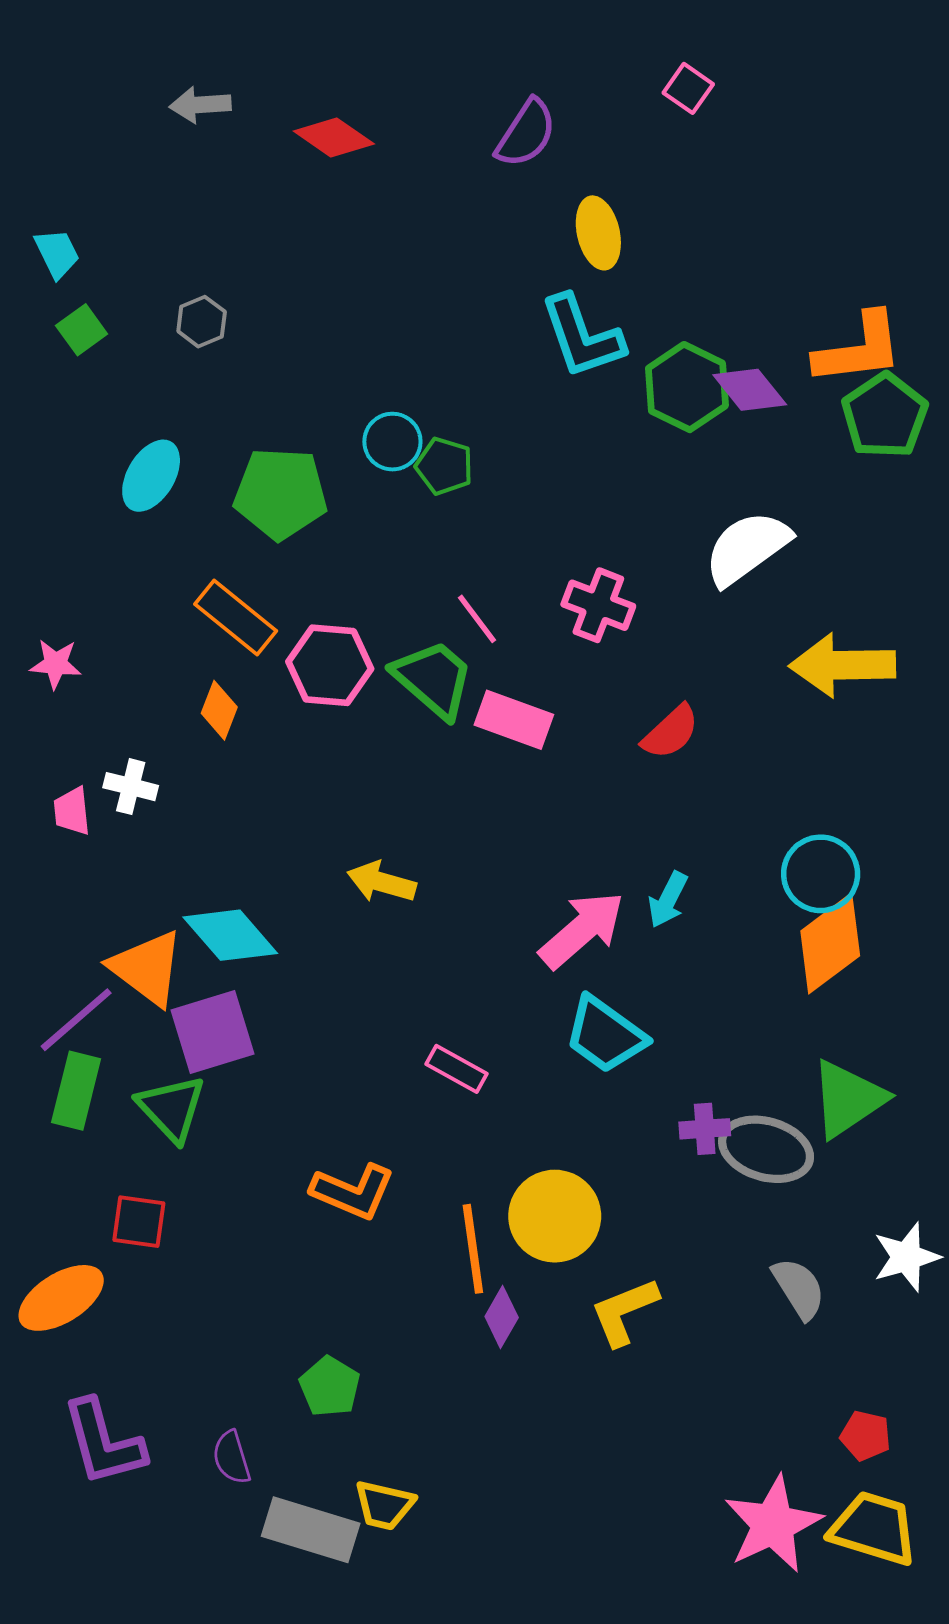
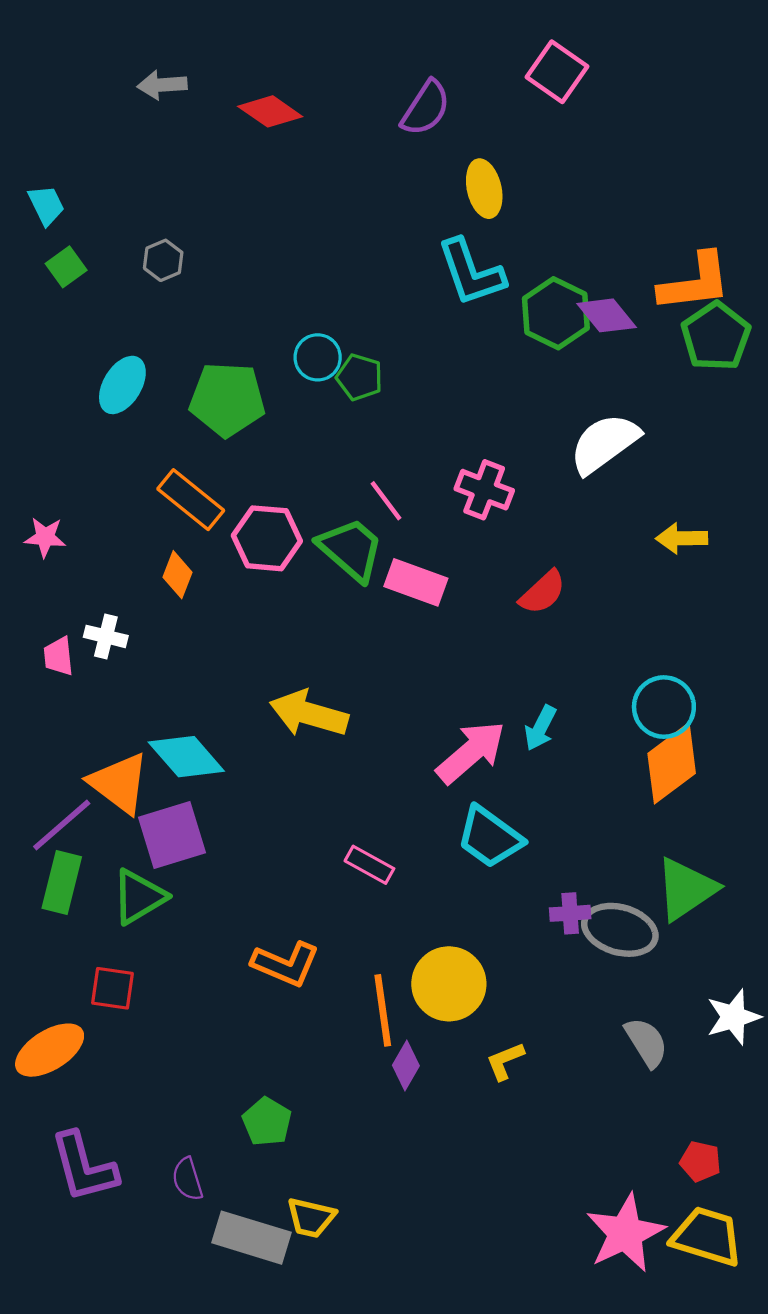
pink square: (688, 88) -> (557, 72), size x1.5
yellow arrow: (842, 665) -> (682, 538), size x0.6
yellow arrow: (382, 882) -> (309, 714), size x1.4
green triangle: (172, 1108) -> (139, 897), turned 42
yellow L-shape: (624, 1312) -> (505, 1061), size x0.7

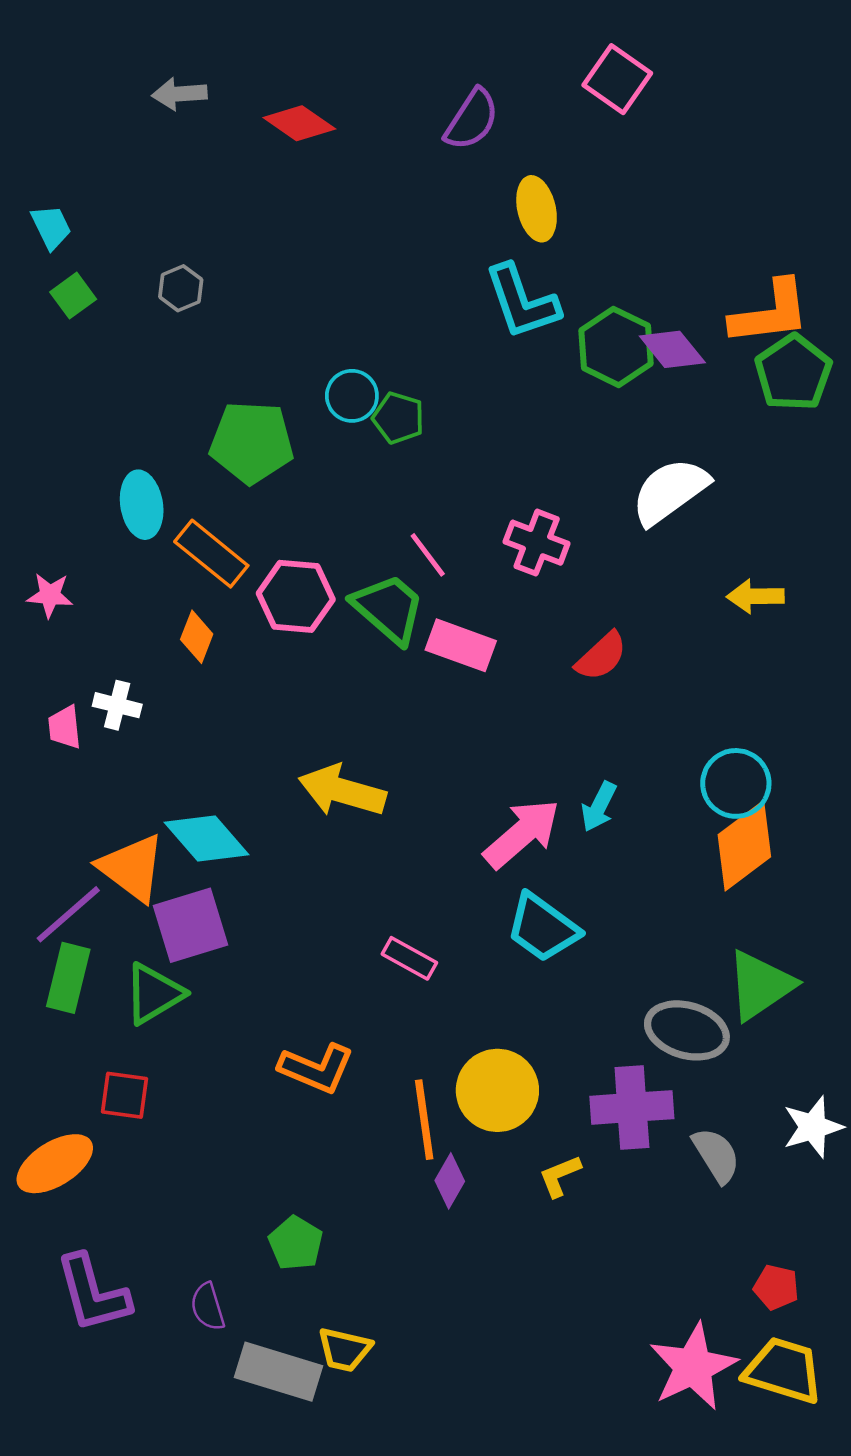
cyan ellipse: (122, 385) -> (142, 505), moved, turned -40
purple cross: (570, 913) -> (632, 1107), moved, size x1.8

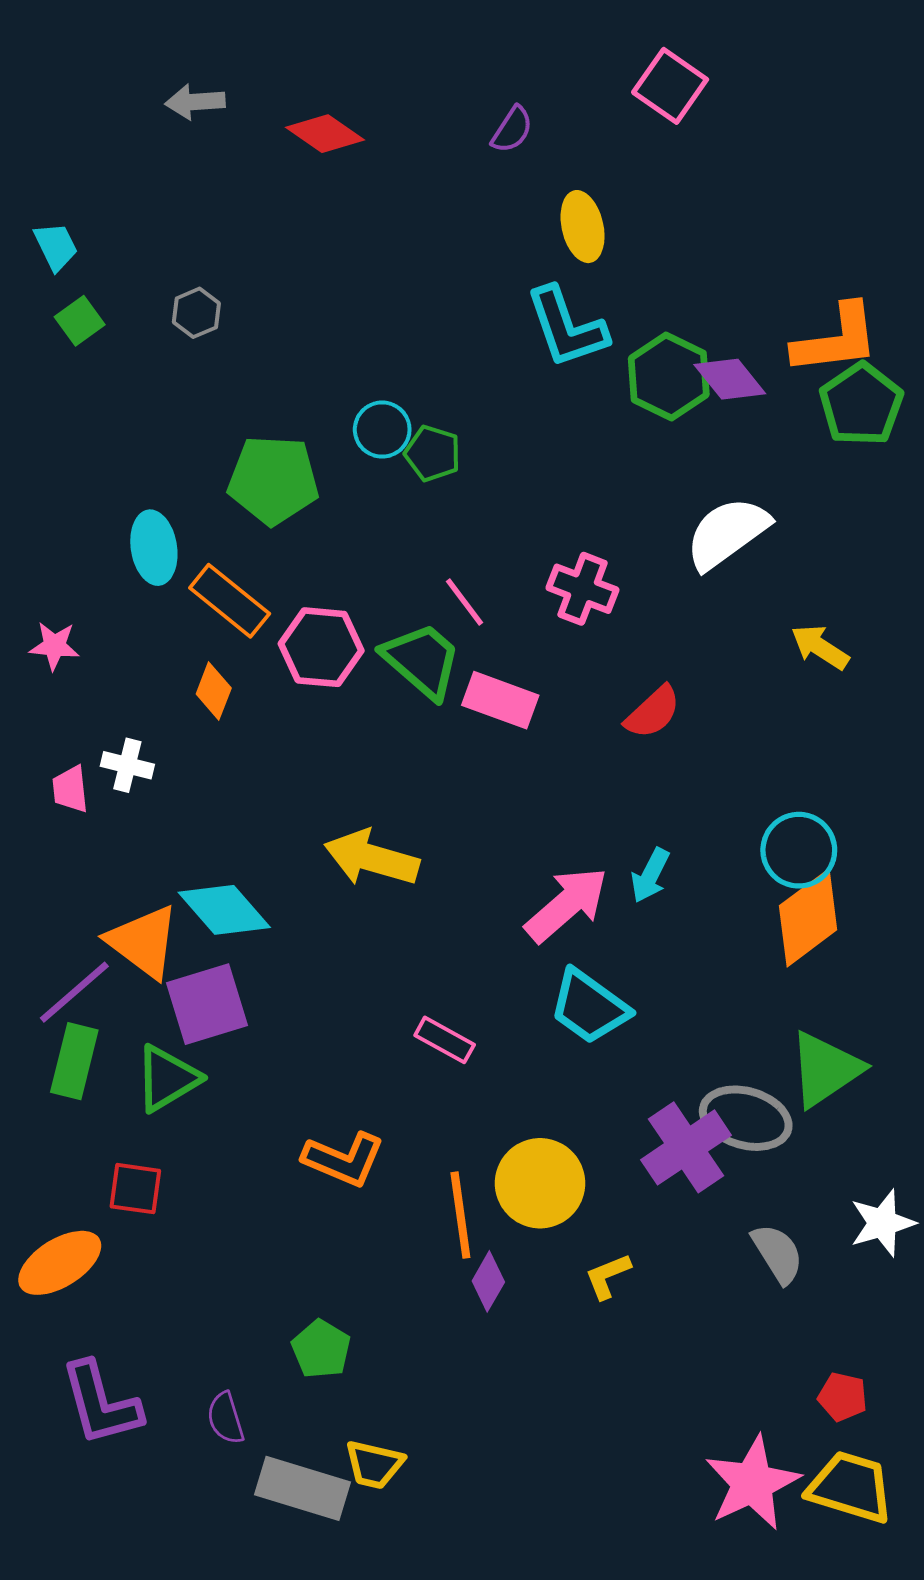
purple semicircle: (472, 120) -> (512, 130), size x0.7
yellow arrow: (755, 596) -> (820, 647), turned 34
purple cross: (632, 1107) -> (686, 1147), moved, turned -30

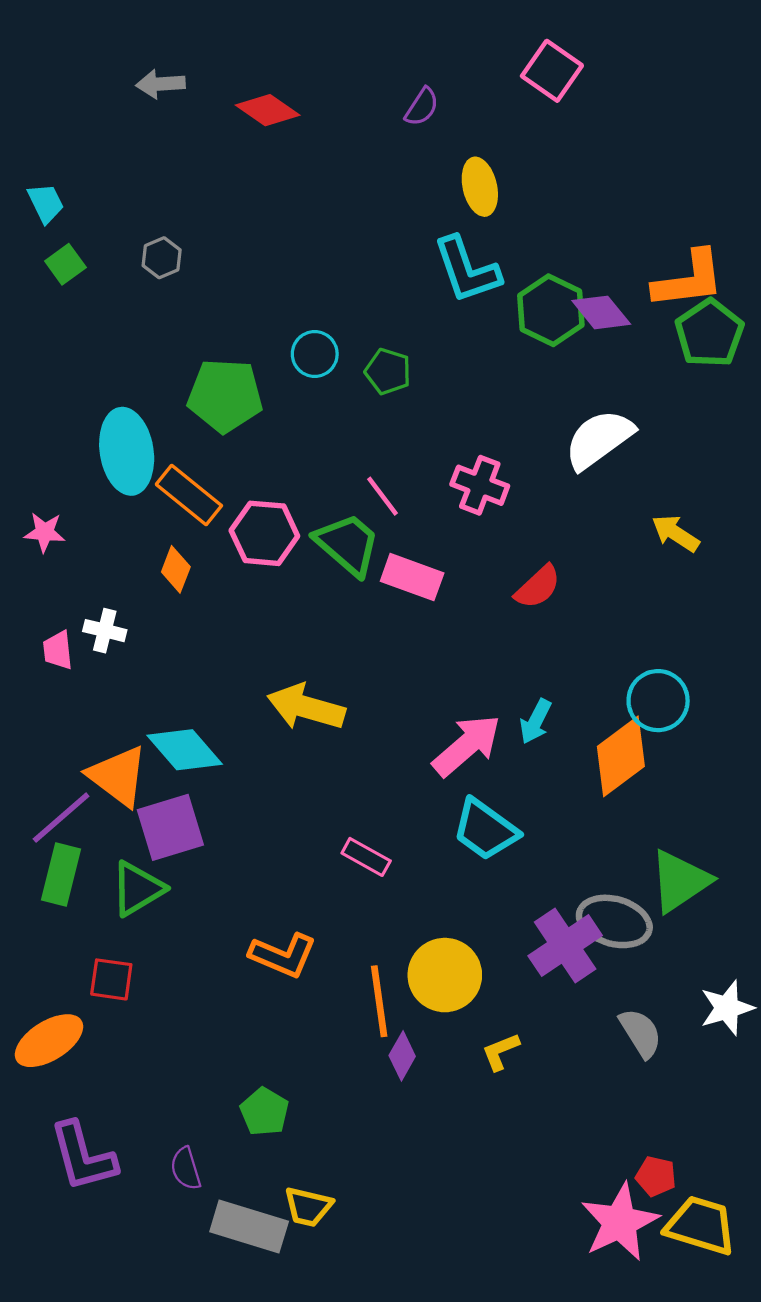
green pentagon: (433, 453) -> (388, 371), moved
cyan ellipse: (154, 548) -> (127, 451), size x1.4
orange diamond: (808, 918) -> (621, 756), moved
red pentagon: (843, 1397) -> (656, 1176), moved

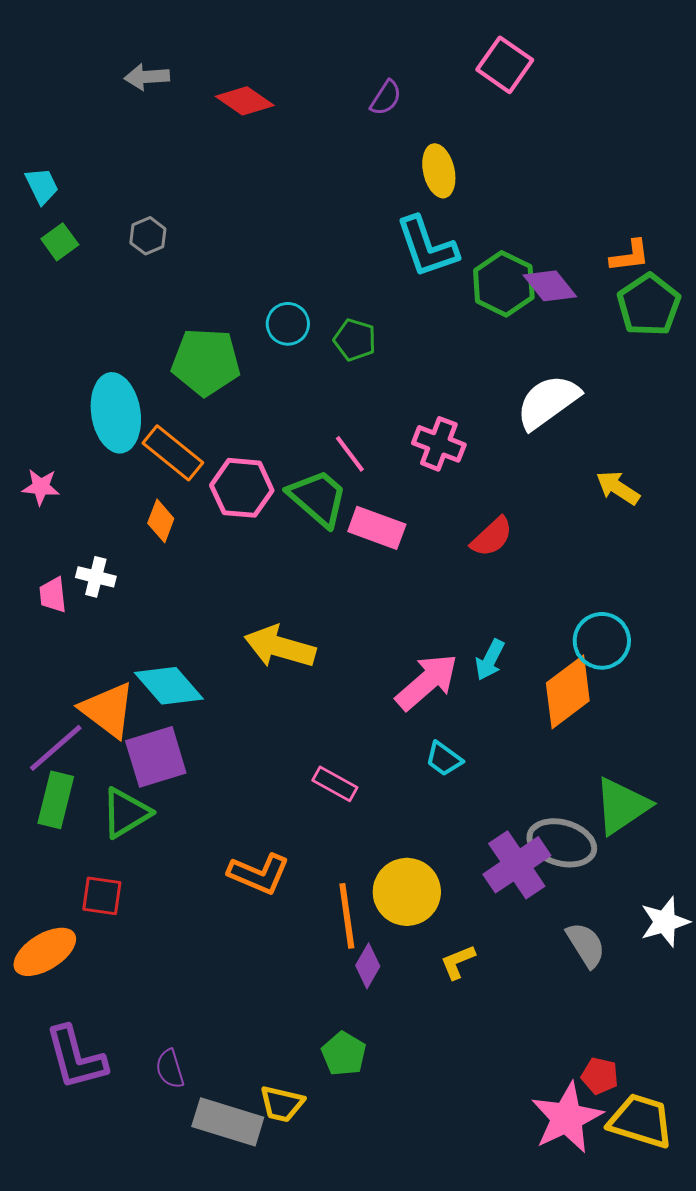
orange L-shape: (689, 280) -> (630, 256), size x0.6
cyan trapezoid: (485, 830) -> (444, 759), size x0.6
green pentagon: (264, 1112) -> (344, 1054), moved

